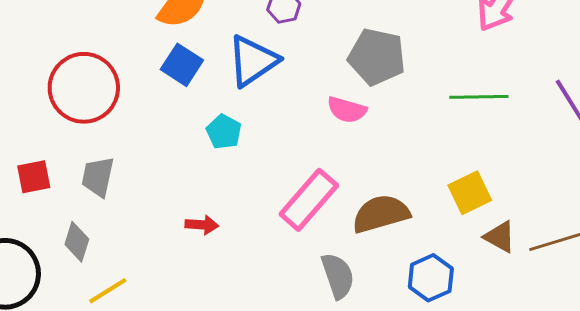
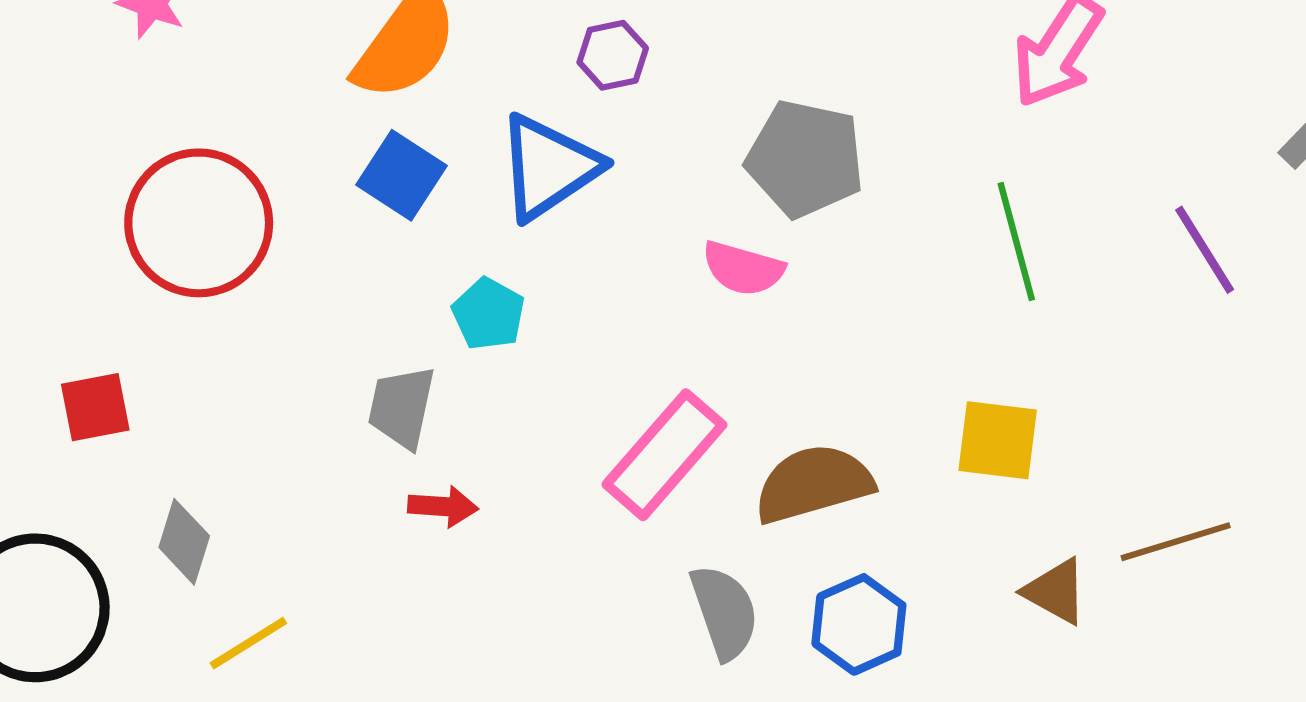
green line: (479, 97) -> (1016, 242), turned 76
gray trapezoid: (98, 177) -> (402, 407), moved
yellow square: (470, 193) -> (998, 440), turned 33
brown triangle: (500, 237) -> (1056, 591), moved
blue hexagon: (431, 278) -> (859, 624), moved

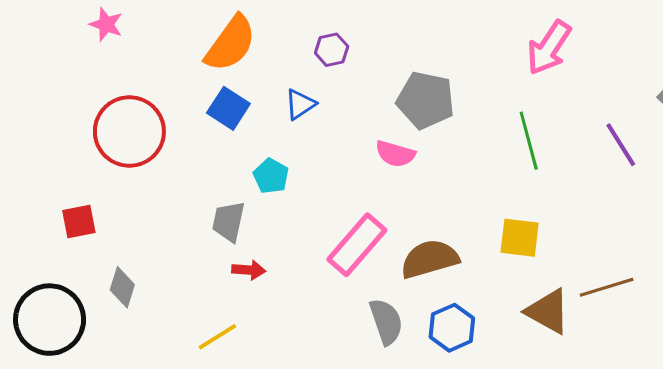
blue triangle: (548, 167) -> (300, 104), size x0.6
brown triangle: (1056, 591) -> (548, 311), size x1.4
yellow line: (248, 643) -> (217, 337), moved

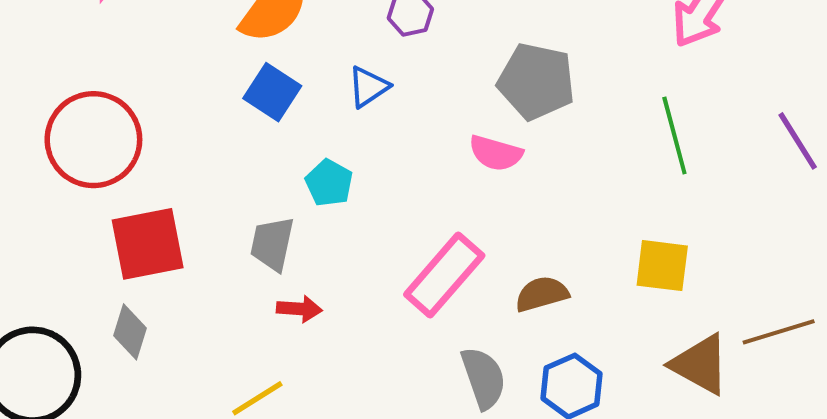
red circle: (129, 132) -> (93, 140), moved
red square: (79, 221) -> (148, 244), moved, size x1.6
brown semicircle: (430, 259) -> (542, 294), size x0.7

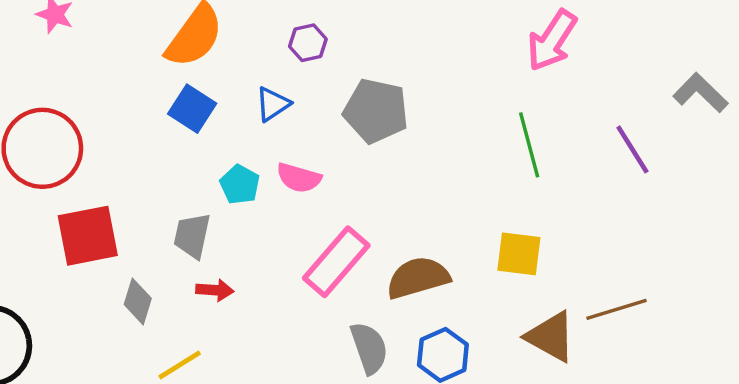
gray pentagon: (536, 81) -> (376, 111), moved
pink semicircle: (496, 153) -> (299, 178), moved
brown semicircle: (542, 294) -> (418, 278), size x1.4
gray diamond: (130, 332) -> (138, 301), moved

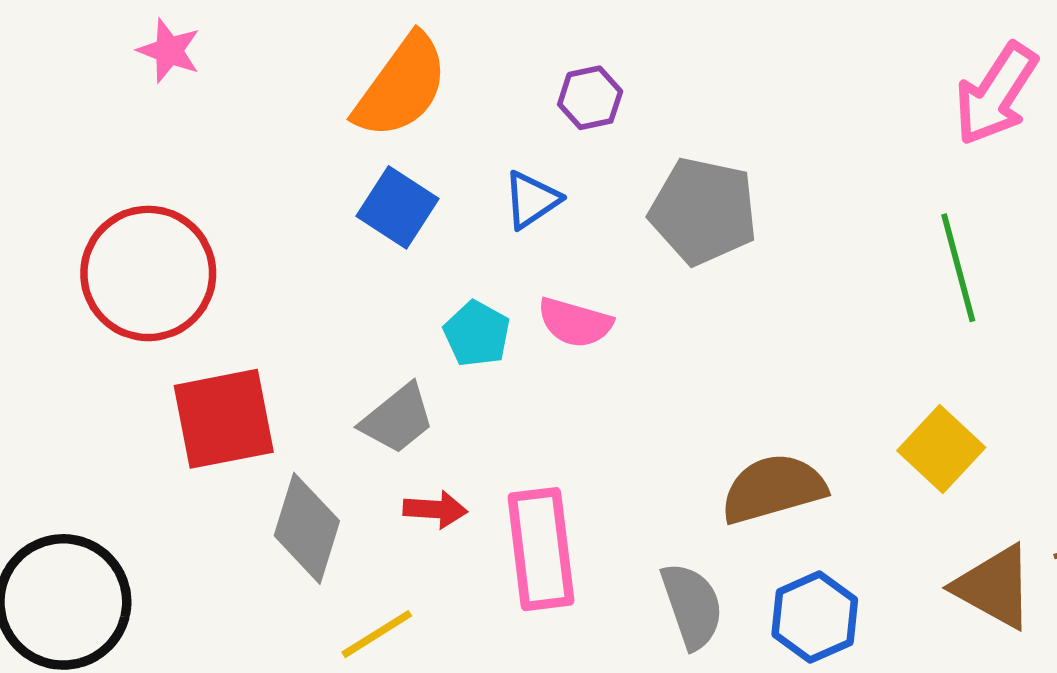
gray trapezoid: (192, 236) -> (397, 419), turned -141
yellow square: (519, 254) -> (941, 449), turned 36
pink rectangle: (336, 262) -> (541, 549), moved, turned -48
gray diamond: (138, 301) -> (307, 528), size x1.4

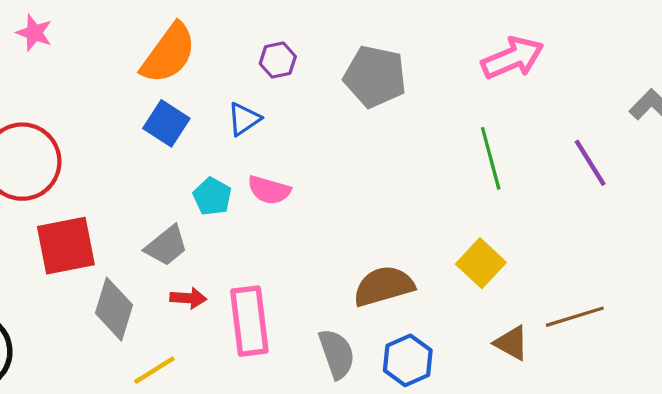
pink arrow: (996, 94) -> (513, 58), turned -146
gray pentagon: (703, 211) -> (375, 76), moved
brown triangle: (994, 587) -> (511, 343), size x0.7

